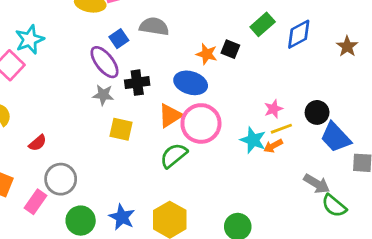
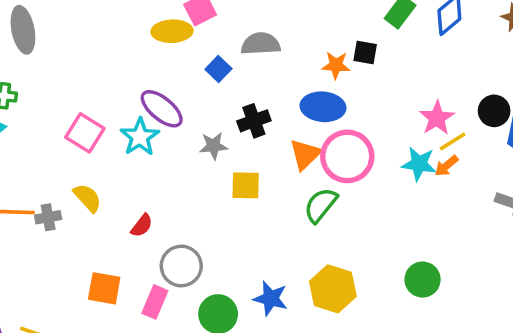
cyan star: (30, 39) -> (140, 137), moved
purple ellipse: (105, 62) -> (162, 109), moved
pink star: (273, 109) -> (437, 118), size x1.4

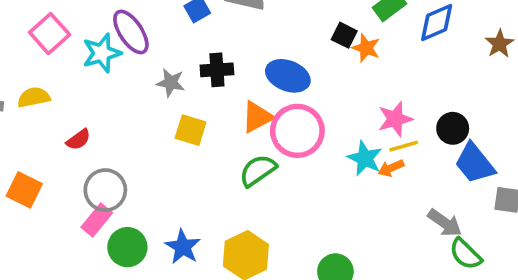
orange star: (336, 65) -> (366, 48), moved
yellow semicircle: (87, 198) -> (34, 97), turned -76
pink rectangle: (155, 302) -> (97, 220), moved

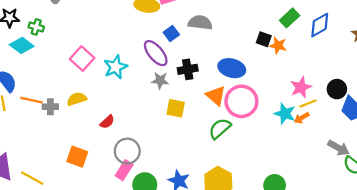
purple ellipse: (131, 32) -> (156, 53), moved
orange triangle: (257, 117) -> (216, 96), turned -45

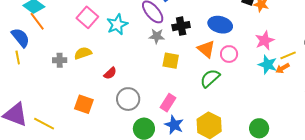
pink star: (301, 87) -> (265, 40), moved
orange line: (31, 100) -> (37, 21), moved, turned 42
pink circle: (241, 101) -> (229, 54), size x0.6
pink rectangle: (124, 170) -> (168, 103), moved

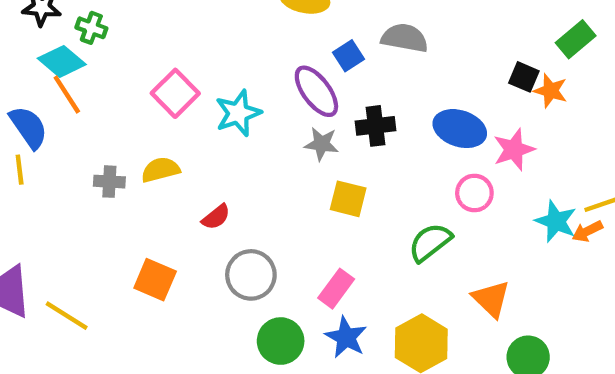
pink star: (265, 40) -> (514, 150), moved
orange triangle: (206, 49) -> (491, 299), moved

